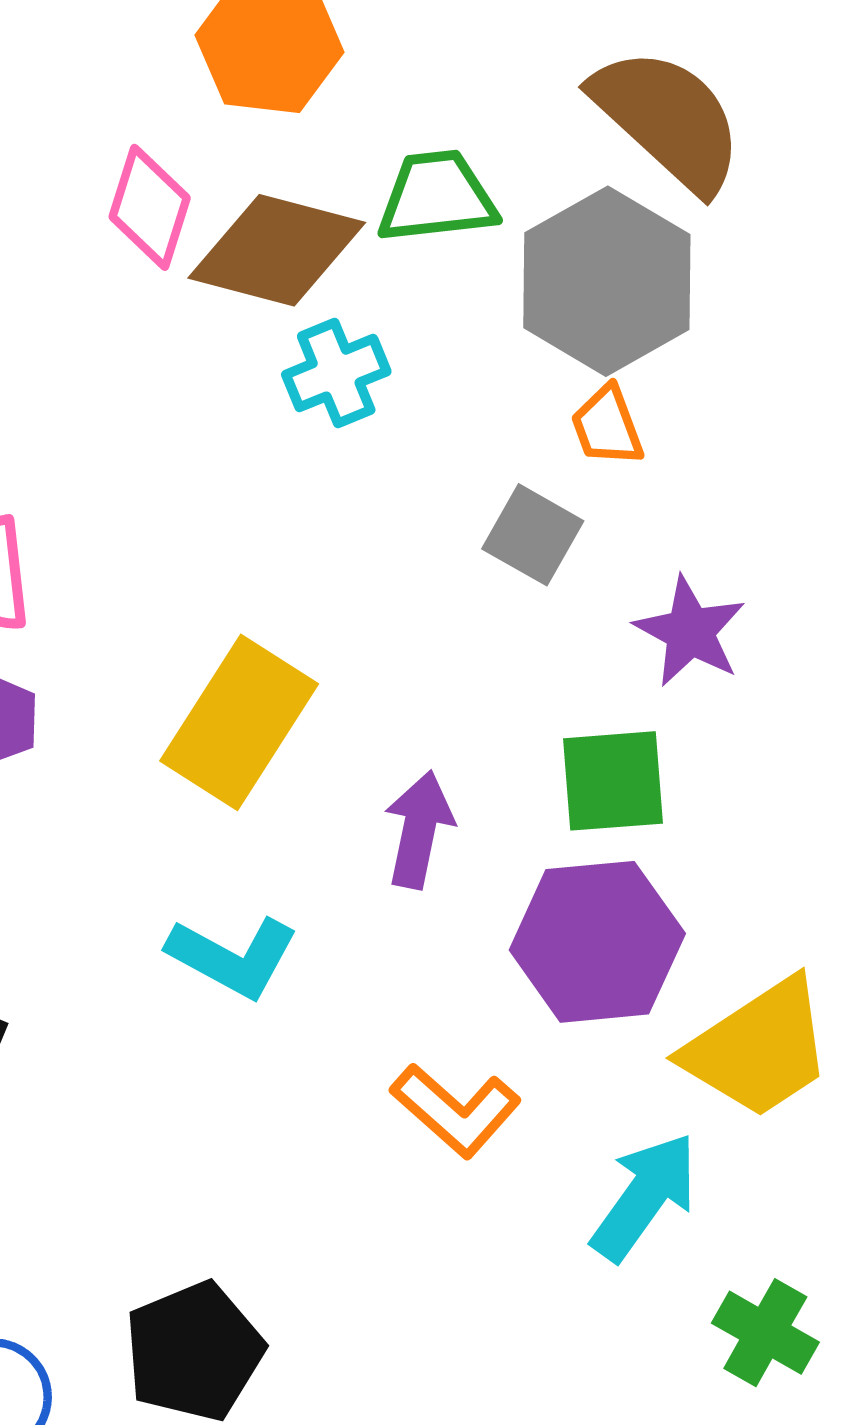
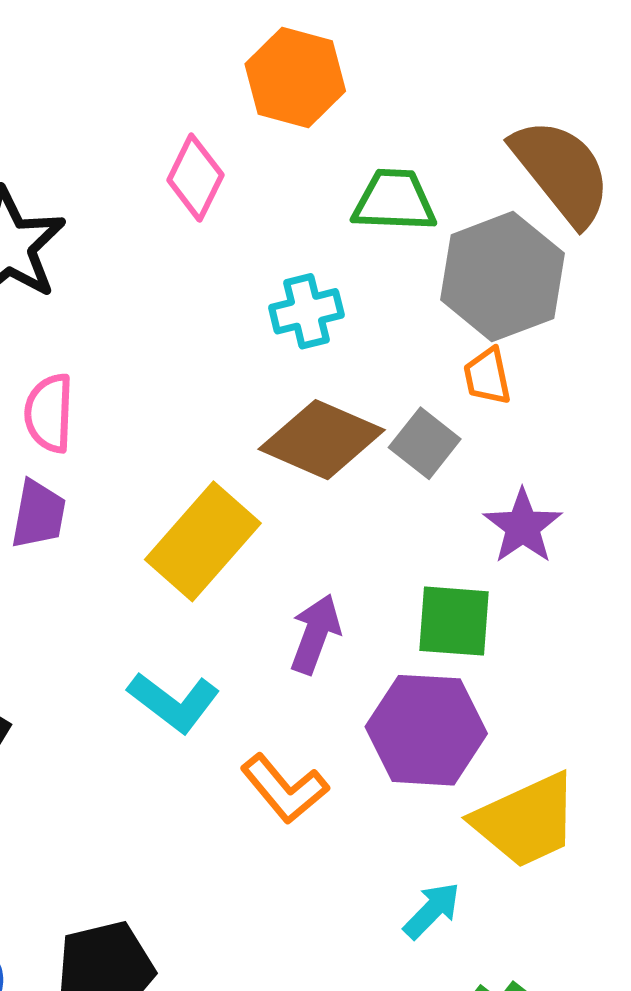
brown diamond: (277, 250) -> (322, 440), moved
orange L-shape: (456, 1110) -> (284, 789), moved
cyan arrow: (644, 1197) -> (432, 910), size x0.7

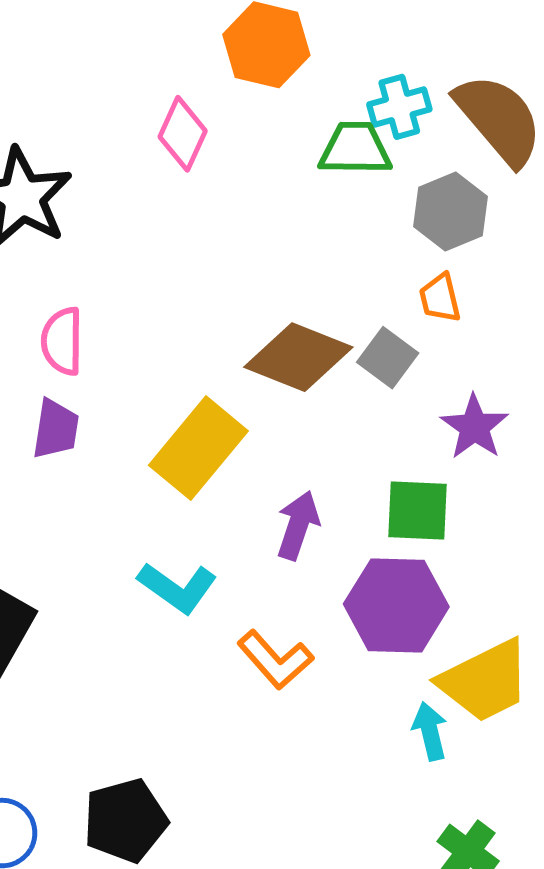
gray hexagon: (502, 277) -> (451, 212), size x0.7
cyan cross: (306, 311) -> (399, 107), moved
cyan arrow: (432, 910) -> (430, 731), moved, turned -56

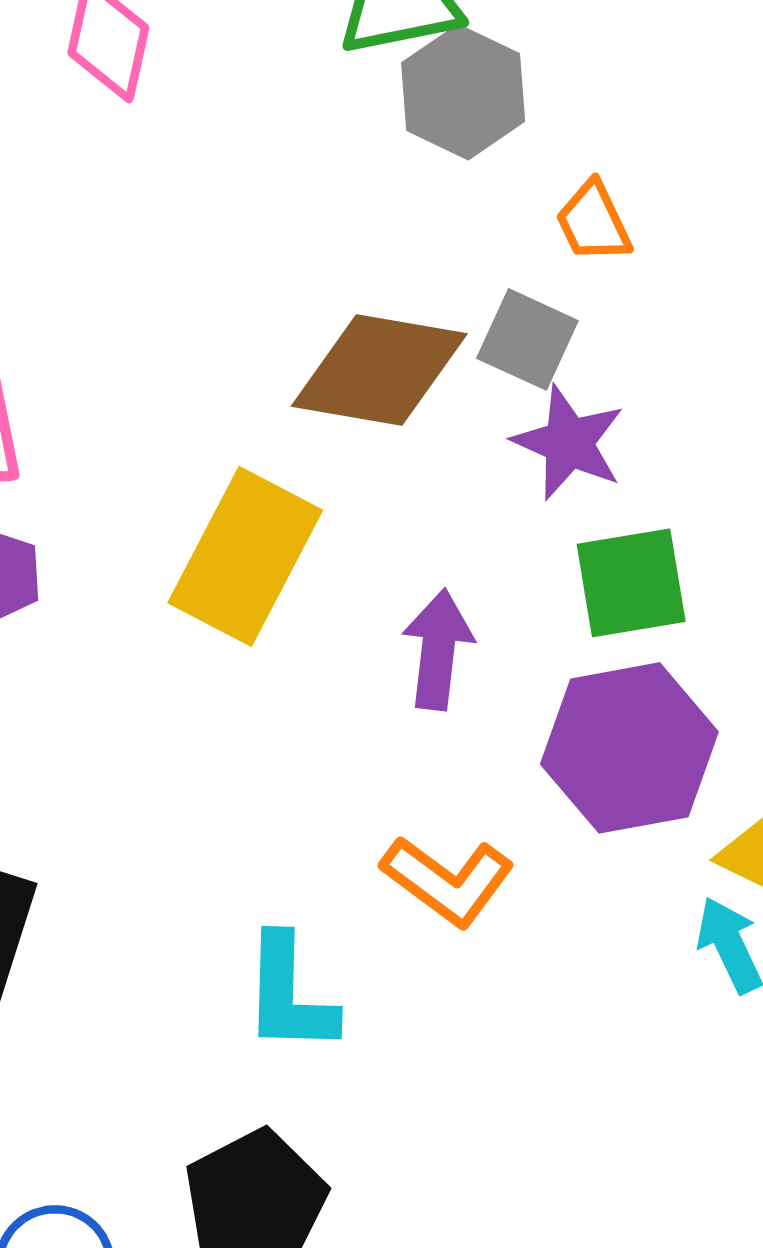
gray hexagon: (451, 212) -> (463, 92), moved
purple star: (474, 427) -> (569, 443), moved
cyan L-shape: (177, 588) -> (289, 994), moved, turned 68

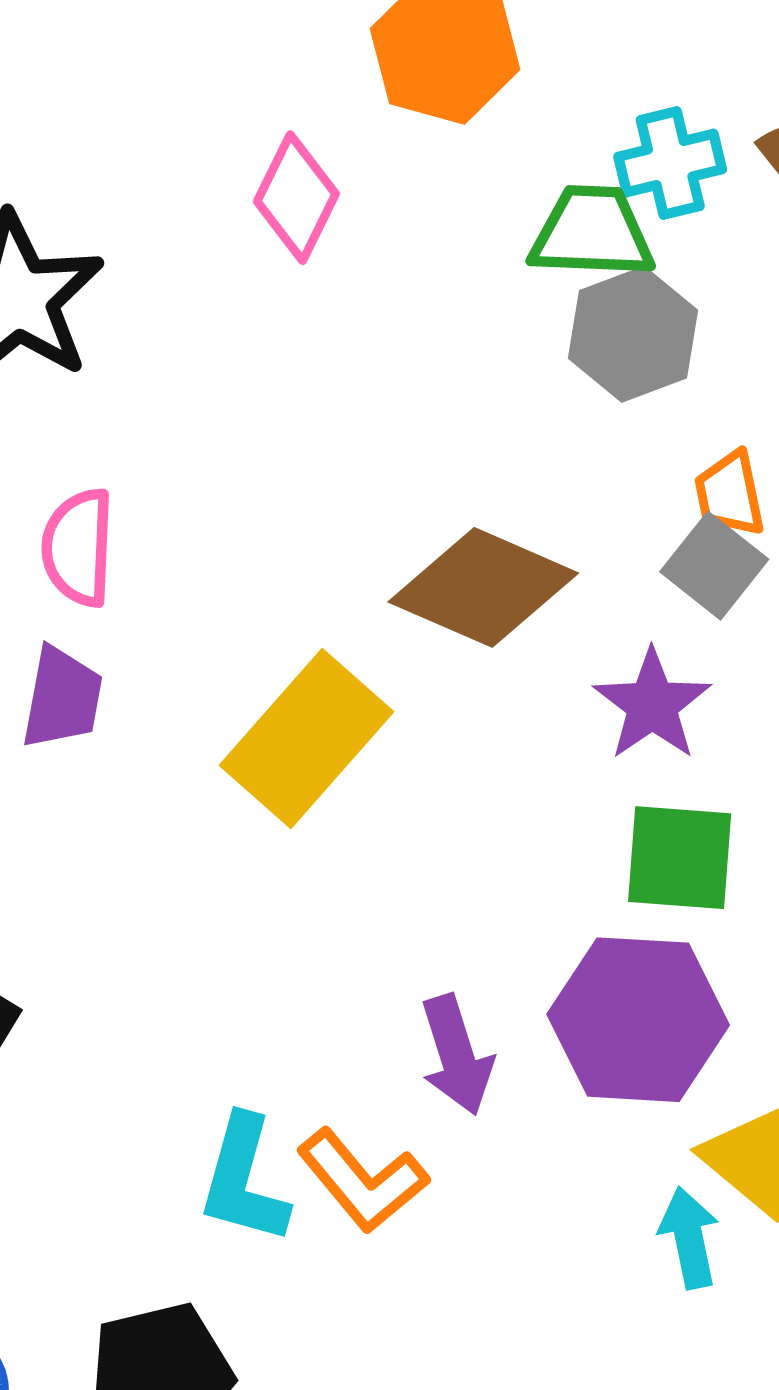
gray square: (527, 339) -> (714, 566), moved
purple arrow: (438, 650) -> (457, 1055), moved, turned 142
orange L-shape: (448, 881) -> (363, 1181), moved

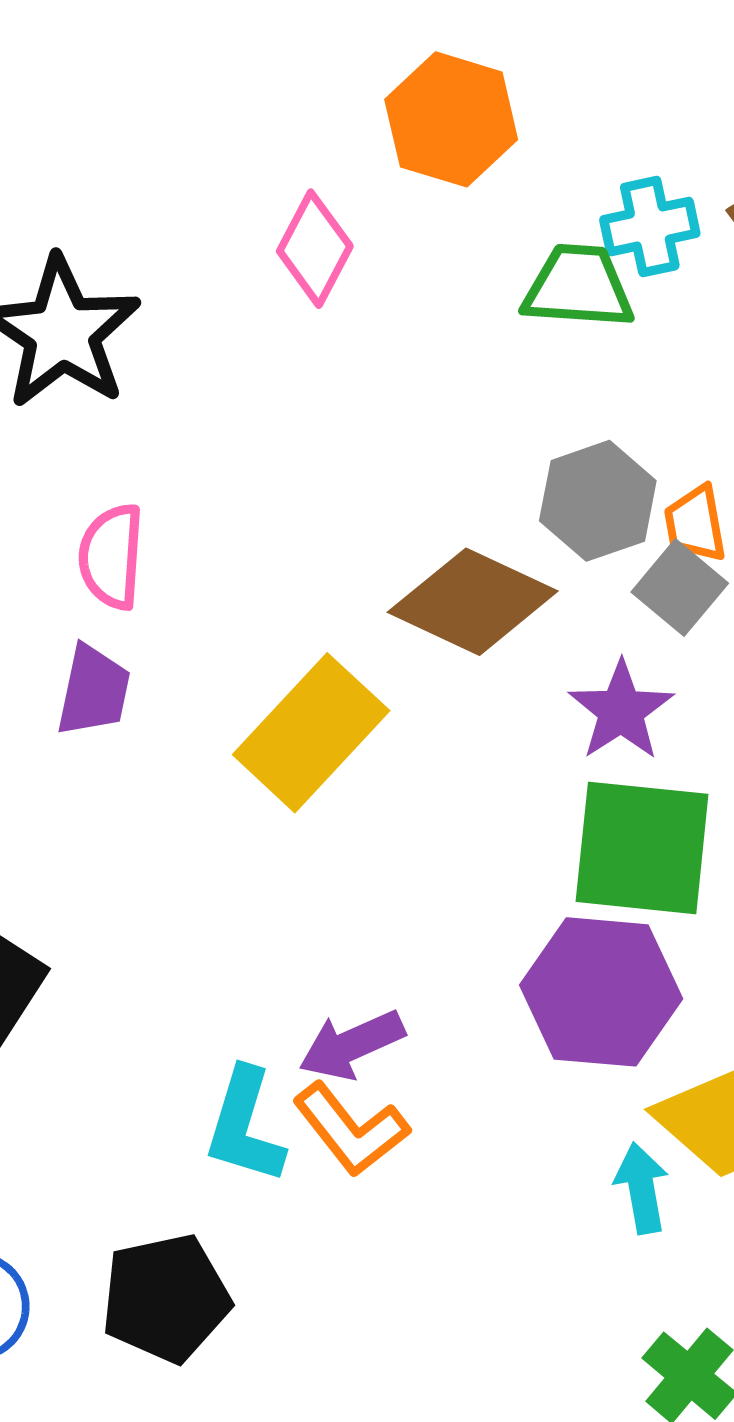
gray hexagon: (633, 334) -> (598, 501), moved
green square: (680, 858) -> (642, 848), size x1.4
purple arrow: (457, 1055) -> (352, 1045), moved, turned 82

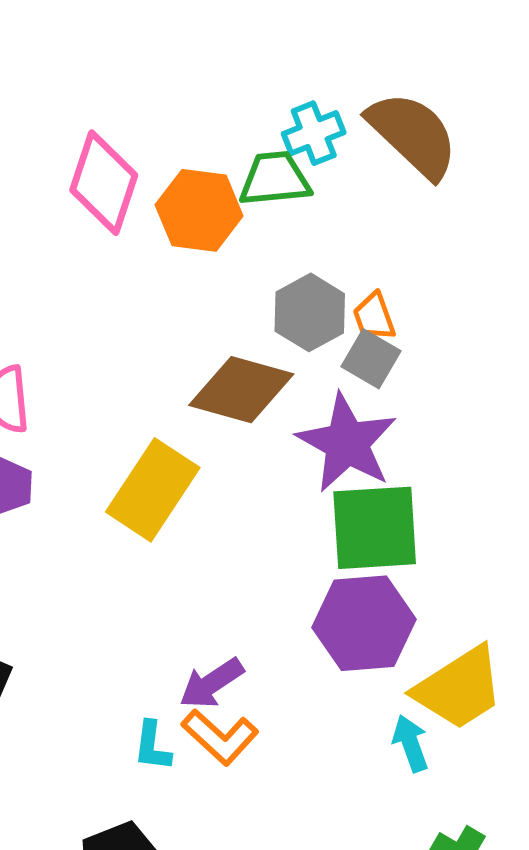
orange hexagon: (451, 119) -> (199, 210), moved
pink diamond: (315, 249) -> (104, 183), size x1.4
purple star: (621, 711) -> (347, 443), size x1.5
cyan L-shape: (245, 1126) -> (152, 746), size x0.7

